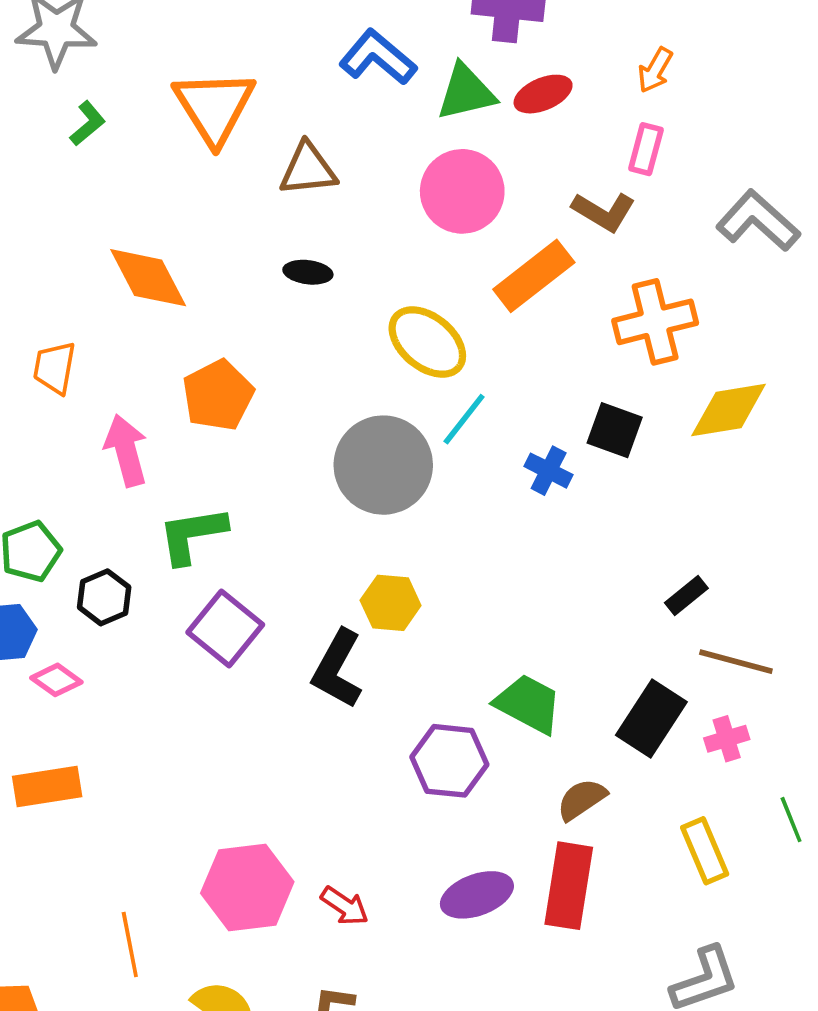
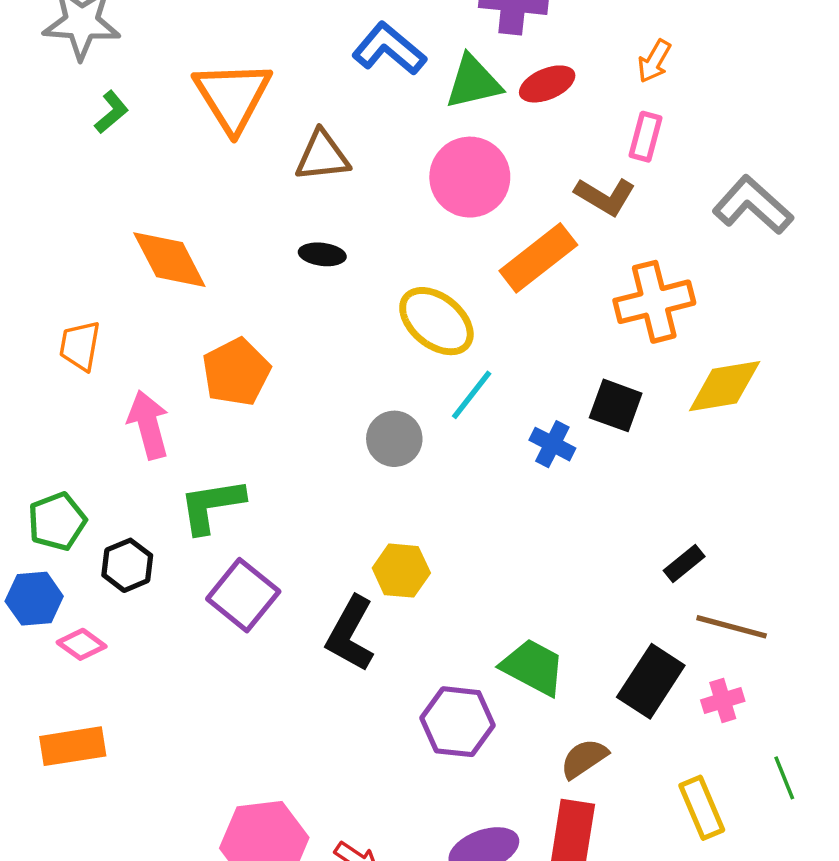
gray circle: (383, 465) -> (394, 439), size x0.6

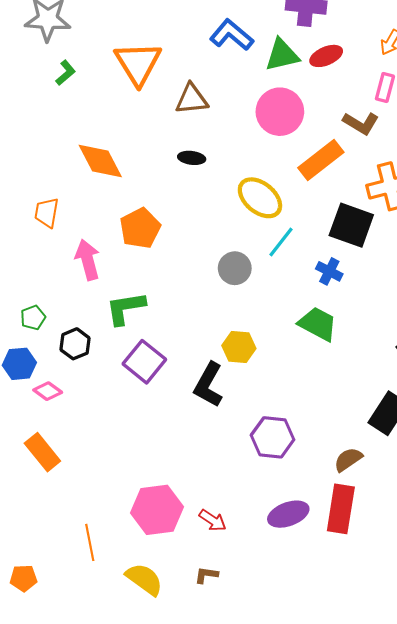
black square: (616, 405) -> (351, 225), moved, size x1.4
green pentagon: (57, 521) -> (33, 318), size x0.7
green trapezoid: (533, 667) -> (318, 324), moved
orange rectangle: (73, 746) -> (42, 452), turned 60

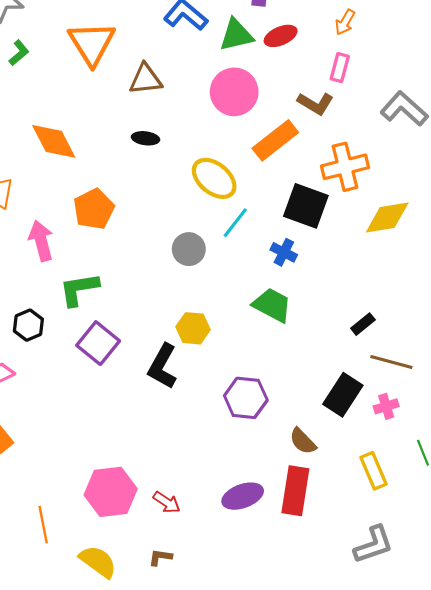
purple hexagon: (273, 437) -> (246, 398), moved
brown semicircle: (348, 459) -> (303, 441), turned -100

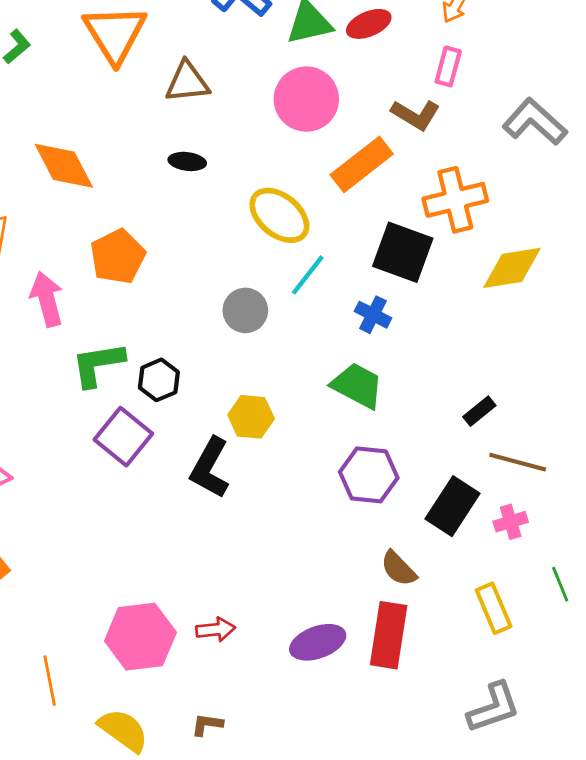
black hexagon: (28, 325) -> (159, 380), moved
purple hexagon: (246, 398) -> (369, 475), moved
red arrow: (167, 502) -> (216, 630), moved, turned -40

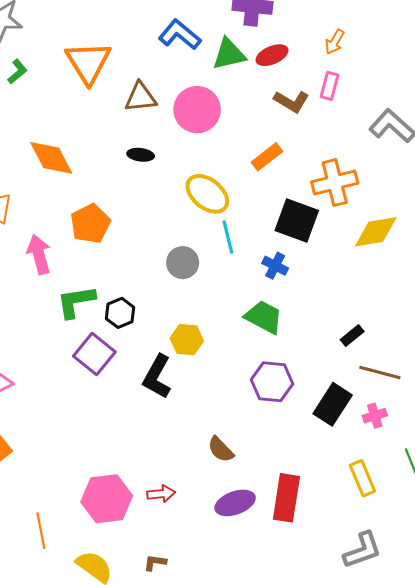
pink circle: (306, 99) -> (197, 110), moved
brown L-shape: (416, 115) -> (292, 101), moved
orange rectangle: (362, 164) -> (267, 157), size x0.7
cyan line: (308, 275) -> (228, 237), turned -52
brown semicircle: (399, 569) -> (221, 450), moved

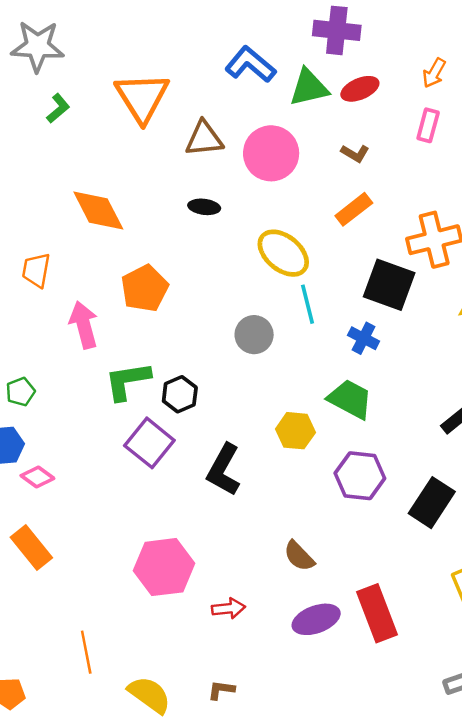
brown L-shape: (292, 101) -> (355, 153), moved, size x0.7
yellow hexagon: (187, 340) -> (295, 431), moved
red rectangle: (286, 498) -> (377, 613), turned -30
pink hexagon: (107, 499) -> (164, 567), moved

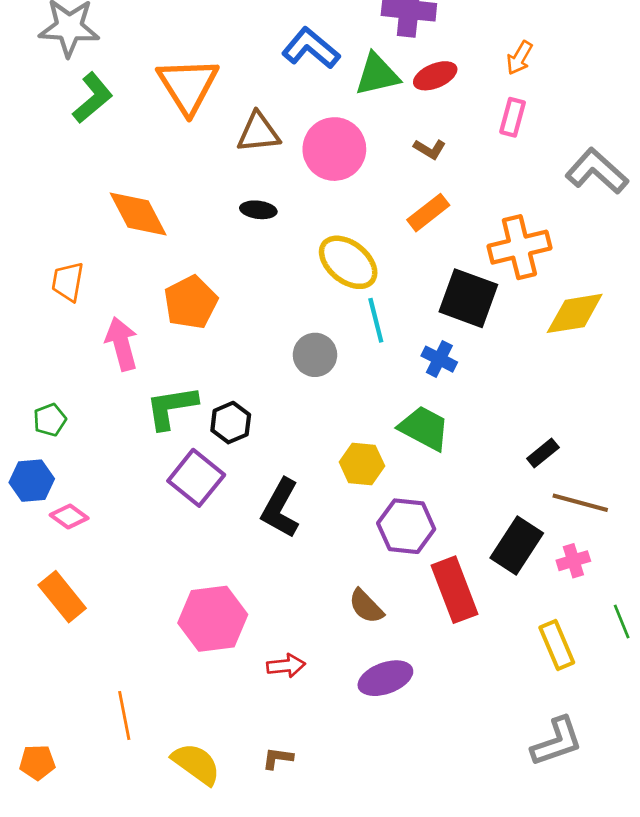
green L-shape: (58, 108) -> (93, 98), size x1.5
purple hexagon: (360, 476) -> (406, 526), moved
red rectangle: (377, 613) -> (455, 590), moved

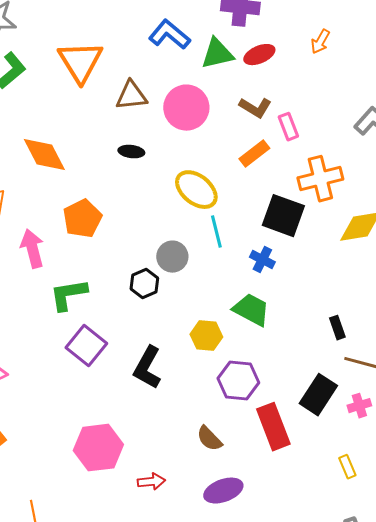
pink rectangle: (513, 117) -> (288, 127), moved, turned -36
brown L-shape: (430, 149) -> (255, 108), size x1.4
black hexagon: (231, 423) -> (144, 284), moved
black rectangle: (543, 453) -> (337, 328), turned -70
yellow rectangle: (557, 645) -> (347, 467), size x0.7

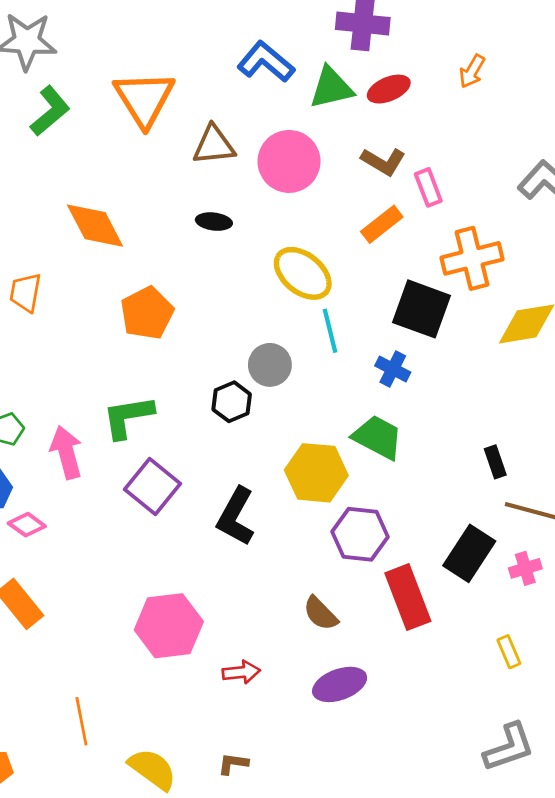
pink arrow: (32, 249) -> (66, 452), moved
yellow hexagon: (206, 336) -> (316, 473), size x1.4

